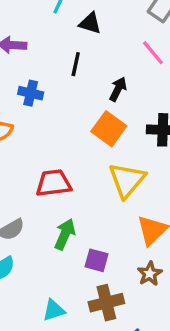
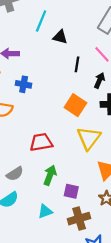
black line: (76, 64) -> (77, 64), moved
black arrow: (118, 89) -> (99, 80), moved
cyan triangle: (54, 310) -> (45, 211), moved

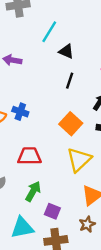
black line: (77, 64) -> (70, 81), moved
blue cross: (24, 84) -> (20, 112), moved
cyan triangle: (45, 211) -> (22, 228), size x1.5

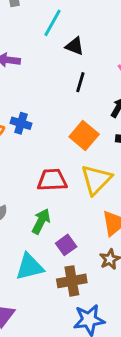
red trapezoid: (29, 156) -> (52, 180), moved
purple square: (52, 211) -> (66, 245), turned 35

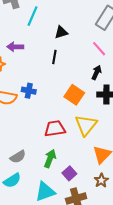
cyan line: (53, 23) -> (32, 16), moved
black triangle: (75, 46) -> (61, 32), turned -32
black line: (80, 82) -> (54, 57), moved

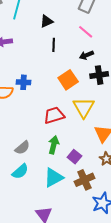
black line: (54, 57) -> (54, 45), moved
black arrow: (97, 72) -> (86, 55), turned -128
orange square: (74, 95) -> (68, 80), turned 30

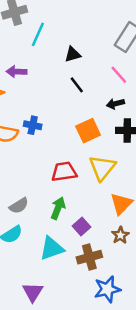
black line: (54, 45) -> (77, 85), turned -48

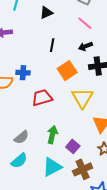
black line: (77, 85) -> (52, 45), moved, turned 56
red trapezoid: (64, 172) -> (42, 98), moved

